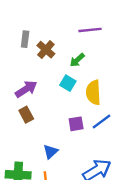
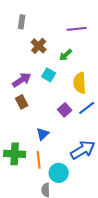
gray rectangle: (25, 39) -> (22, 22), moved
cyan square: (68, 83) -> (49, 75), moved
purple square: (76, 124) -> (65, 110), turned -32

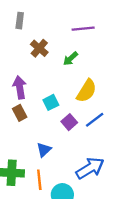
cyan square: (49, 75) -> (51, 102), moved, turned 32
purple arrow: (22, 80) -> (20, 87), turned -66
yellow semicircle: (80, 83) -> (87, 91), turned -145

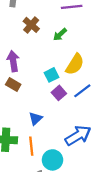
cyan square: (51, 102) -> (51, 75), moved
brown rectangle: (20, 113) -> (13, 84), turned -32

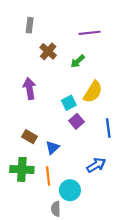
brown rectangle: (13, 84) -> (30, 137), moved
blue line: (82, 91) -> (108, 128), moved, turned -60
blue arrow: (78, 135) -> (96, 165), size x0.7

